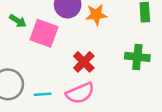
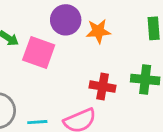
red cross: (84, 62) -> (103, 87), moved, turned -35

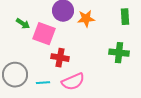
red cross: (103, 87) -> (60, 58), moved

